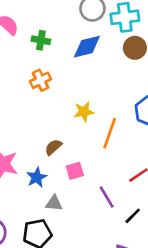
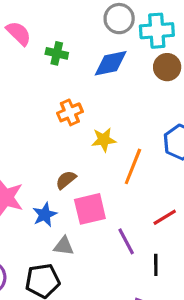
orange cross: (41, 80) -> (70, 112), moved
pink square: (75, 171) -> (90, 209), size x1.5
black line: (133, 216) -> (156, 265), turned -48

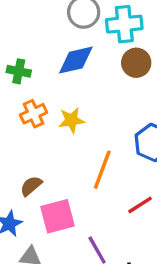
green cross: (57, 53) -> (19, 71), moved
yellow star: (104, 140) -> (71, 120), moved
red line: (165, 217) -> (140, 205), moved

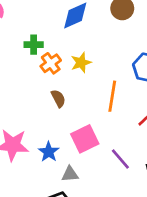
green cross: (19, 71) -> (34, 45), moved
brown semicircle: (31, 186) -> (58, 98), moved, turned 114

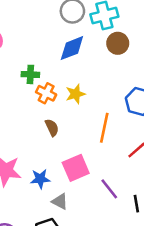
orange cross: (51, 63) -> (46, 93), turned -30
blue star: (49, 152) -> (40, 179), turned 30
gray triangle: (70, 174) -> (60, 201), turned 30

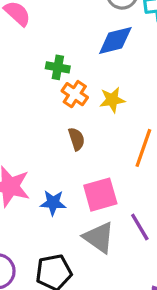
gray triangle: (60, 201) -> (99, 238), moved, size x1.5

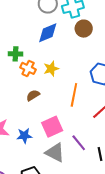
brown semicircle: (77, 139) -> (33, 95), turned -96

